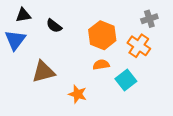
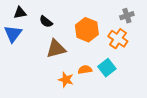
orange semicircle: (101, 65) -> (85, 70), moved
brown triangle: (43, 72) -> (56, 49), moved

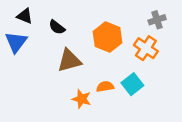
black triangle: (20, 13) -> (25, 16), turned 32

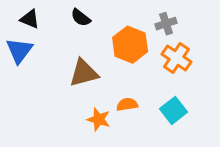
gray cross: (157, 20) -> (166, 24), moved
black semicircle: (57, 27) -> (81, 18), moved
cyan square: (132, 84) -> (173, 110), moved

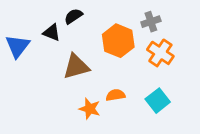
black semicircle: (81, 18) -> (73, 16), turned 108
black triangle: (30, 19) -> (52, 33), moved

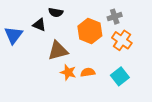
black semicircle: (73, 16) -> (56, 12), turned -136
orange star: (90, 109) -> (68, 72), moved

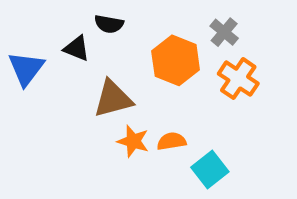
gray cross: (115, 17) -> (224, 32), turned -32
cyan square: (120, 76) -> (210, 169), moved

